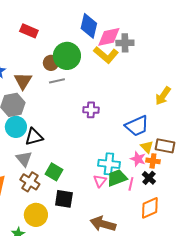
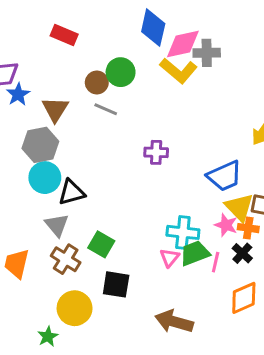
green circle: (67, 56) -> (121, 72), size x0.7
gray line: (57, 81) -> (106, 109), turned 35
yellow triangle: (147, 147) -> (239, 207), size x1.5

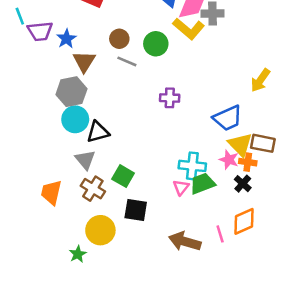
green circle: (121, 72) -> (156, 44), moved
blue star: (18, 94) -> (66, 39), moved
pink line: (216, 262) -> (220, 234), moved, turned -30

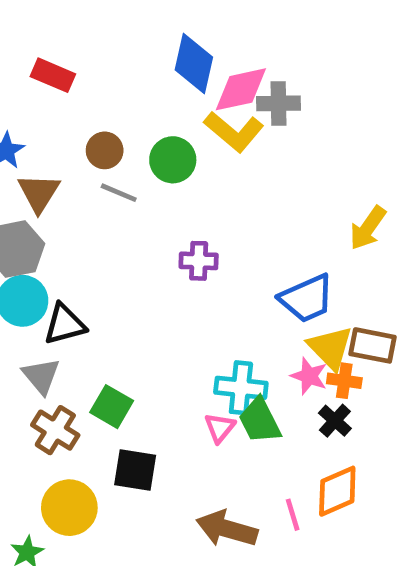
green trapezoid: (202, 184) -> (260, 421), turned -96

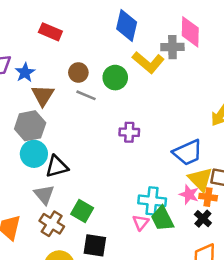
pink diamond: (241, 89) -> (190, 32), moved, turned -76

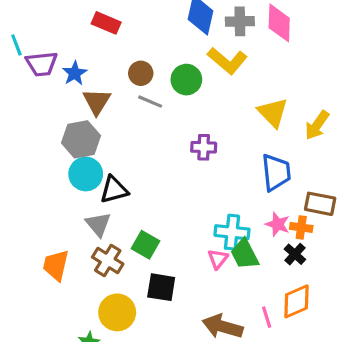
gray cross: (172, 47) -> (240, 21), moved
blue trapezoid: (188, 153) -> (276, 172), turned -72
yellow triangle: (200, 179) -> (273, 113), moved

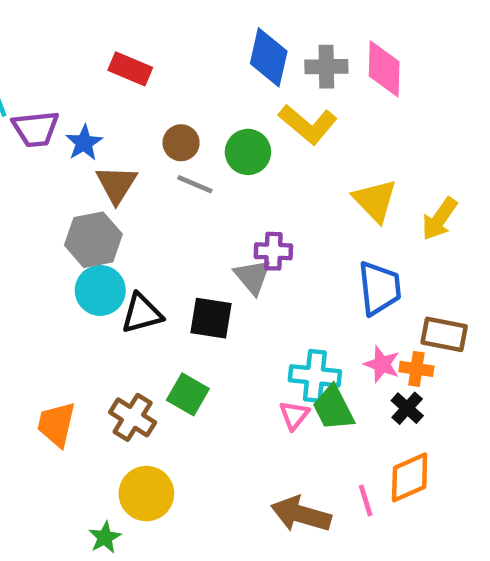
gray triangle: (98, 224) -> (253, 277), moved
black square: (161, 287) -> (211, 318), moved

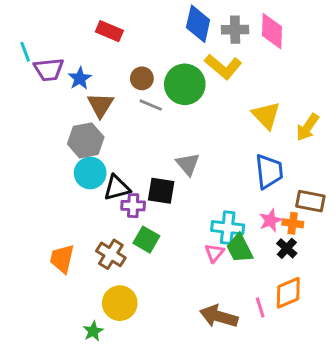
green circle: (248, 152) -> (185, 84), size x1.4
purple cross: (273, 251) -> (133, 206), moved
pink star: (382, 364) -> (271, 220), turned 30

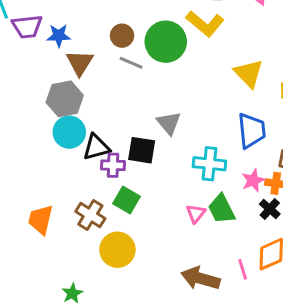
blue star: (80, 78) -> (59, 36), turned 30
cyan cross: (228, 228) -> (209, 164), moved
yellow circle: (120, 303) -> (117, 250), moved

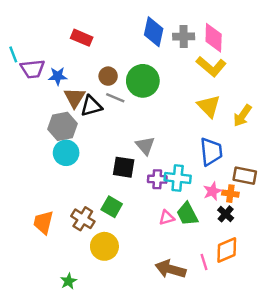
yellow L-shape: (205, 24) -> (211, 66), moved
black triangle: (96, 147) -> (91, 106), moved
purple cross: (113, 165) -> (157, 179), moved
pink triangle: (196, 214) -> (167, 218), turned 35

